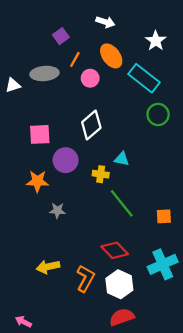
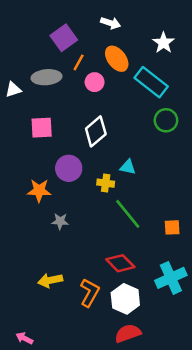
purple square: (61, 36) -> (64, 38), size x1.5
pink square: (40, 134) -> (42, 128), moved

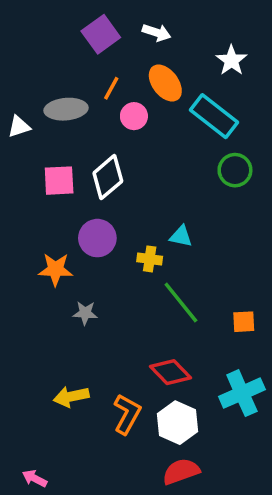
purple square: (64, 38) -> (101, 34), moved
white diamond: (96, 131) -> (108, 177), moved

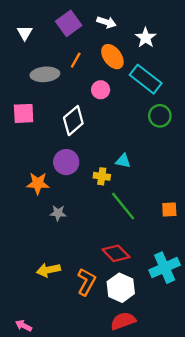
white star: (231, 60) -> (146, 38), moved
pink circle: (134, 116) -> (101, 90), moved
white triangle: (19, 127) -> (25, 33), moved, turned -42
pink square: (59, 181) -> (24, 113), moved
orange square: (244, 322) -> (169, 209), moved

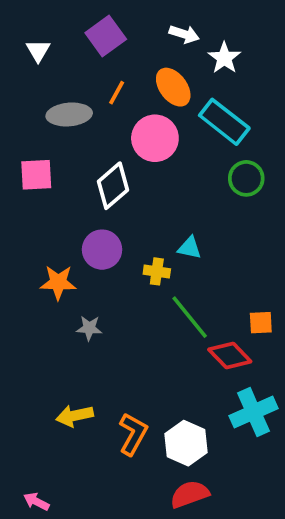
white arrow: (107, 22) -> (184, 34), moved
pink circle: (101, 90) -> (155, 138), size x1.6
red diamond: (116, 253) -> (230, 355), moved

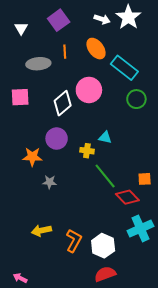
white star: (224, 58) -> (128, 17), moved, size x1.4
orange line: (117, 93) -> (65, 52), turned -32
pink circle: (155, 138) -> (89, 90), moved

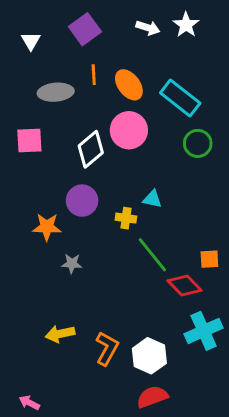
white star: (128, 17) -> (186, 25), size x0.7
orange ellipse: (96, 49) -> (129, 85), moved

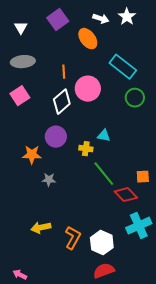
orange line: (94, 75) -> (64, 72), moved
orange ellipse: (129, 85) -> (88, 39), moved
gray ellipse: (56, 92) -> (23, 62), moved
pink square: (29, 140) -> (20, 96), turned -30

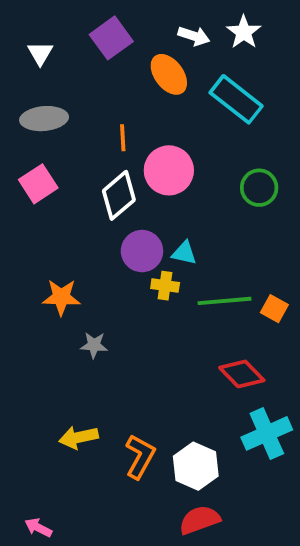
cyan rectangle: (123, 67) -> (236, 99), moved
cyan triangle: (104, 136) -> (184, 253), moved
purple circle: (56, 137) -> (142, 251), moved
green line: (104, 174) -> (225, 301), moved, turned -56
orange square: (143, 177) -> (274, 309), moved, turned 32

